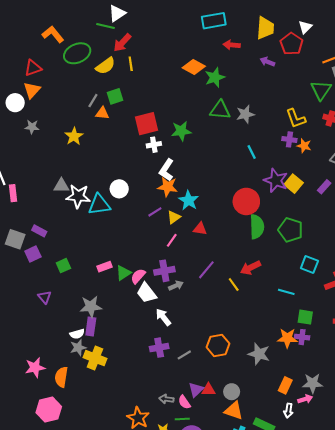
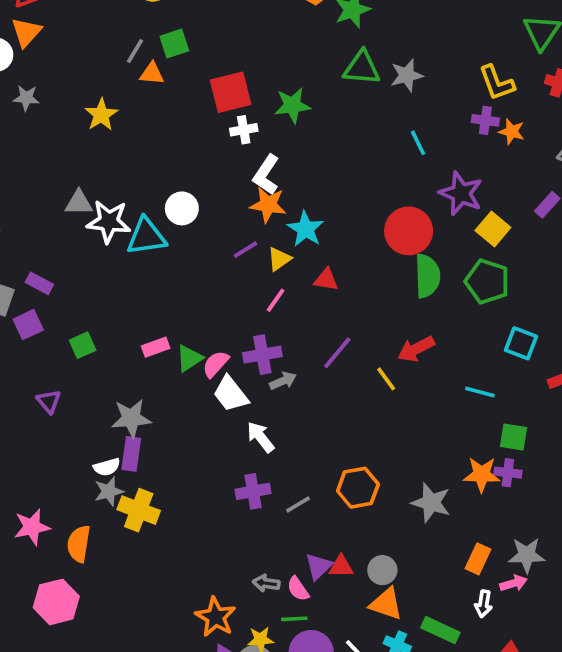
yellow square: (294, 184) -> (493, 229), moved

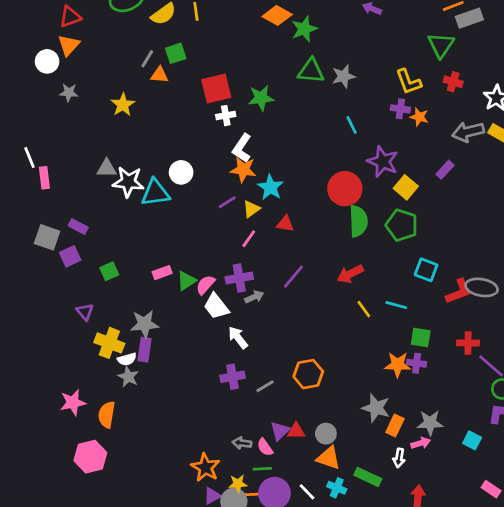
yellow line: (386, 379) -> (364, 309), moved
gray star: (109, 491) -> (128, 377), turned -30
gray star: (431, 503) -> (376, 408), moved
yellow cross: (139, 510) -> (109, 343), moved

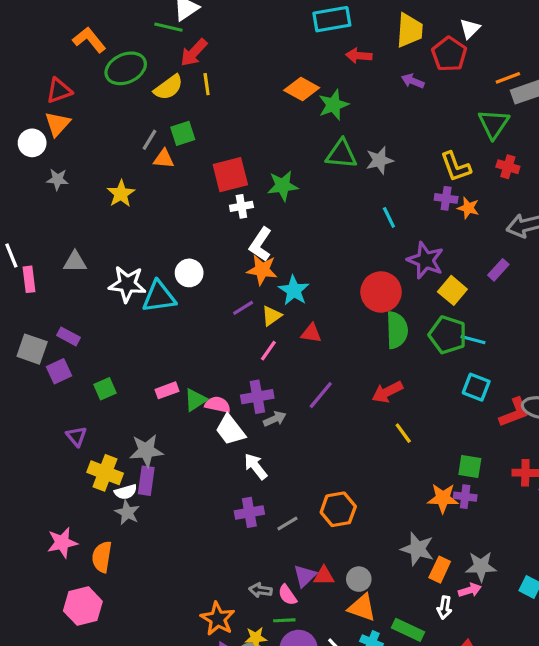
gray triangle: (107, 168) -> (75, 262), moved
pink semicircle: (205, 285) -> (218, 405), turned 60
cyan line: (396, 305) -> (473, 340), moved

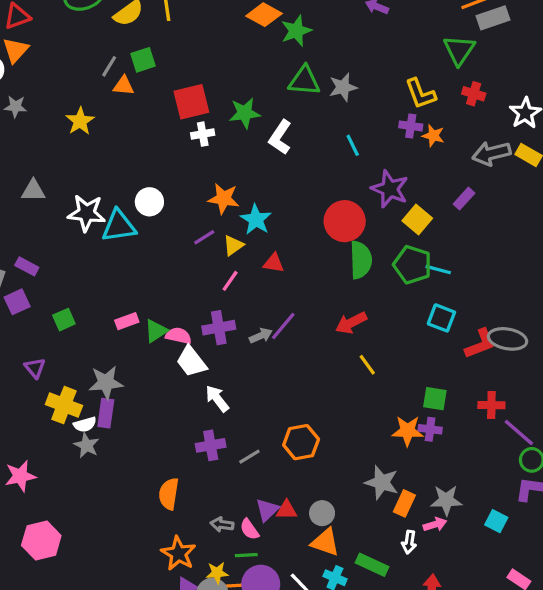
white L-shape: (260, 244) -> (280, 137), moved
gray arrow: (275, 419) -> (261, 336), moved
orange semicircle: (102, 557) -> (169, 494), moved

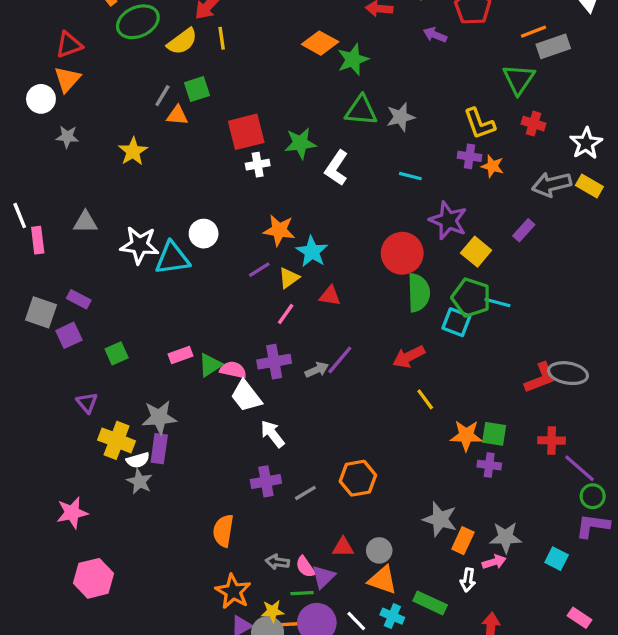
cyan line: (353, 145) -> (410, 176), turned -50
cyan square: (441, 318) -> (456, 322), moved
orange star: (408, 431) -> (466, 435), moved
purple triangle: (267, 510) -> (323, 577), moved

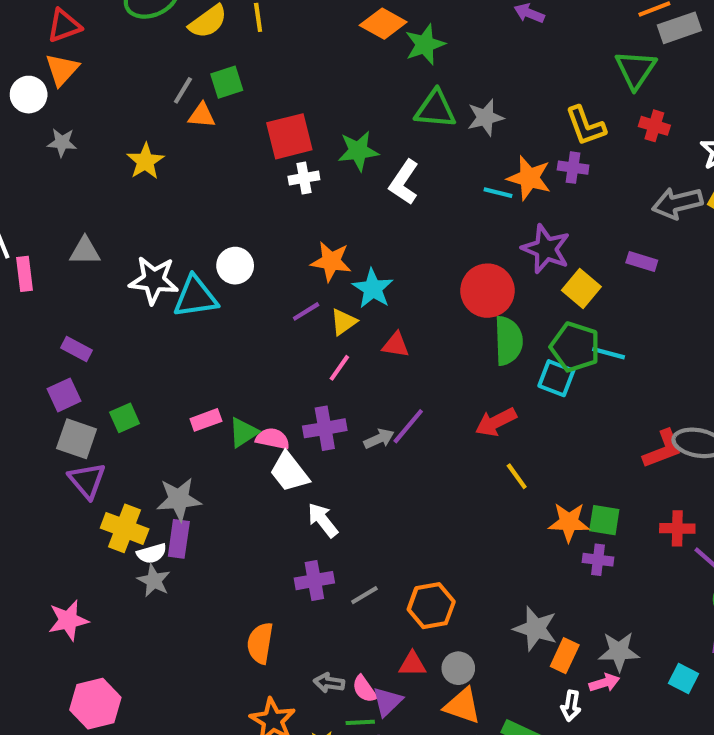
orange star: (492, 166) -> (529, 178), moved, size x1.5
purple rectangle: (524, 230) -> (642, 261), turned 65
gray square: (41, 312) -> (77, 439), moved
purple triangle: (87, 403) -> (87, 480), size x1.4
orange hexagon: (358, 478) -> (431, 606), moved

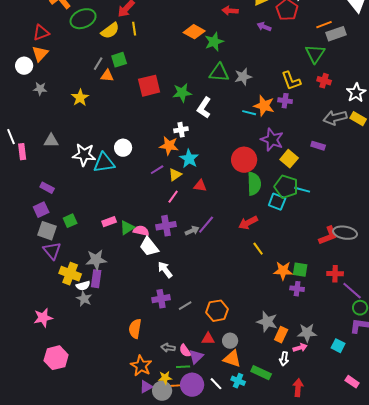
white cross: (304, 178) -> (181, 130), moved

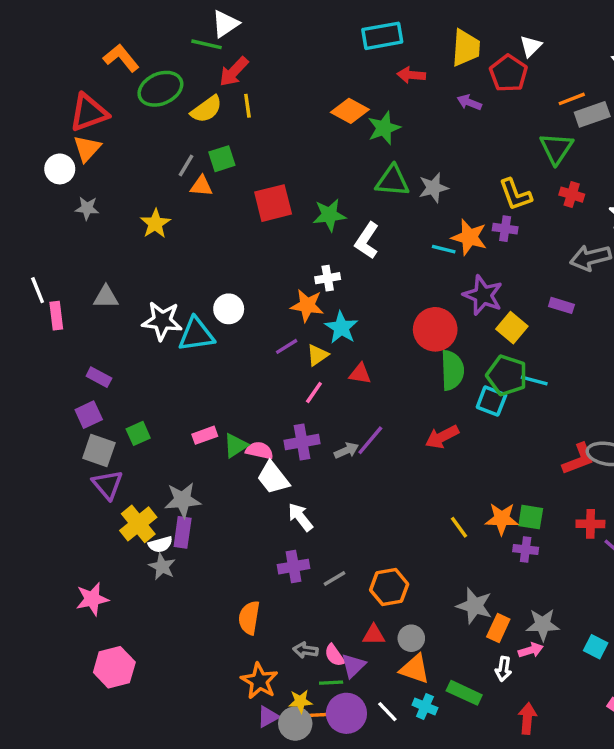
red triangle: (41, 33) -> (89, 113), size x1.4
yellow line: (258, 249) -> (459, 527), moved
yellow cross: (70, 274) -> (138, 524), turned 30

